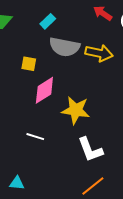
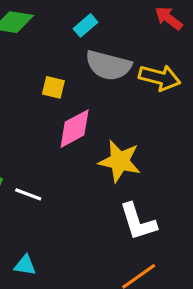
white line: (35, 137) -> (28, 194), moved

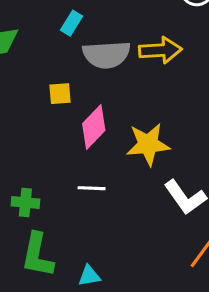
white line: (28, 194) -> (92, 188), moved

